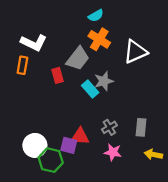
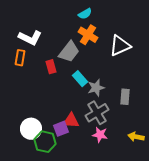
gray star: (104, 81) -> (96, 88), moved
gray cross: (109, 127) -> (97, 113), size x1.6
gray rectangle: (141, 127) -> (125, 97), moved
purple square: (69, 145) -> (61, 129), turned -35

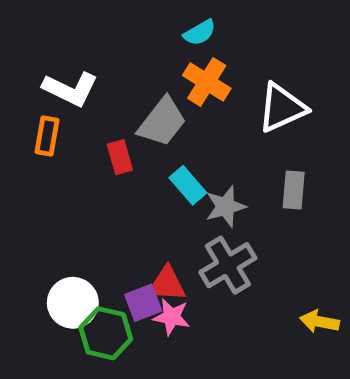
gray rectangle: (125, 97) -> (294, 190), moved
pink star: (100, 135) -> (171, 317), moved

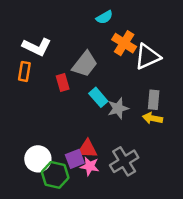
orange cross: (207, 82) -> (124, 43), moved
gray cross: (228, 265) -> (124, 161), moved
yellow arrow: (319, 322) -> (152, 118), moved

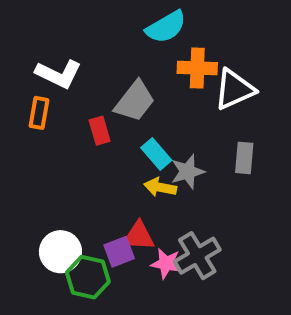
cyan semicircle: (104, 17) -> (166, 27), size x1.5
orange cross: (124, 43) -> (197, 68), turned -30
yellow arrow: (152, 118) -> (160, 187), moved
pink star: (90, 166) -> (166, 263), moved

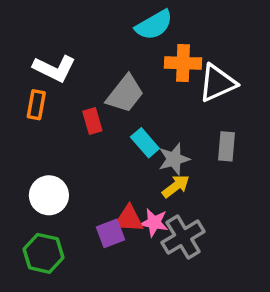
yellow arrow: (160, 187) -> (176, 186), moved, turned 132
white circle: (60, 252) -> (49, 195), moved
pink star: (166, 263) -> (154, 223), moved
green hexagon: (88, 277) -> (43, 253), moved

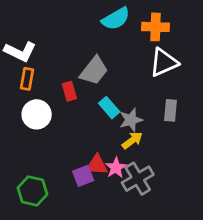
orange cross: (183, 63) -> (155, 27), moved
white L-shape: (54, 68) -> (20, 52), moved
white circle: (49, 195) -> (37, 114), moved
pink star: (154, 223) -> (116, 168), turned 30

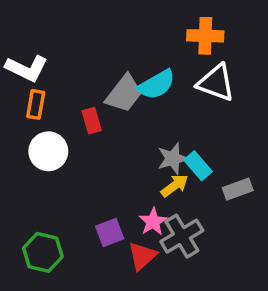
cyan semicircle: (116, 19) -> (157, 85), moved
white triangle: (164, 62) -> (216, 83), turned 44
cyan rectangle: (109, 108) -> (198, 166), moved
gray rectangle: (171, 110) -> (238, 189), moved, turned 65
red triangle: (97, 165) -> (142, 256), moved, turned -45

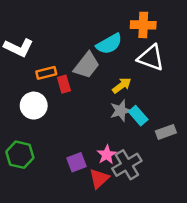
cyan semicircle: (157, 85) -> (109, 44), moved
orange rectangle: (36, 104) -> (46, 73), moved, turned 66
yellow arrow: (175, 186) -> (122, 85), moved
green hexagon: (43, 252) -> (20, 155), moved

